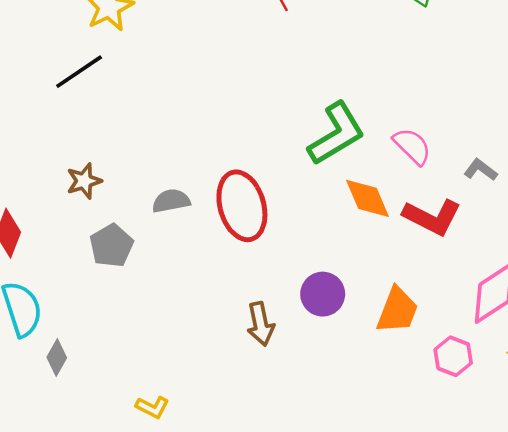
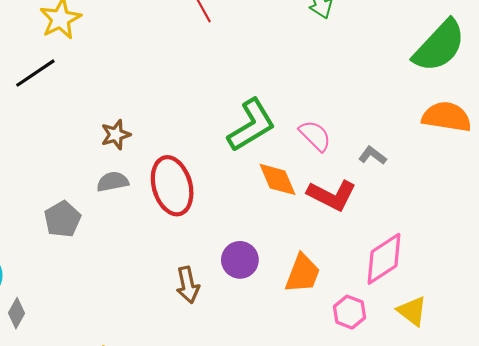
brown star: (84, 181) -> (116, 135), moved

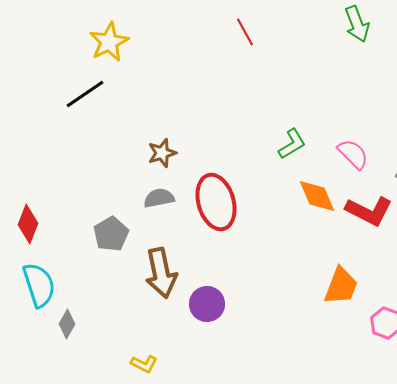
green L-shape: (251, 125) -> (292, 144), size x0.6
purple circle: (240, 260) -> (207, 304), moved
brown arrow: (188, 285) -> (161, 273), moved, size x1.4

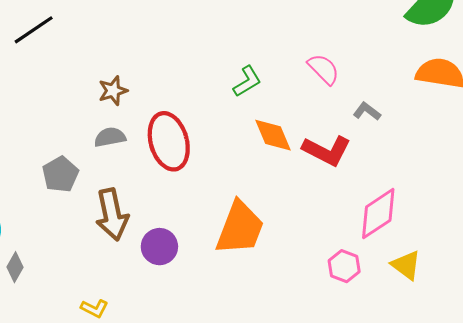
pink semicircle: (353, 154) -> (324, 69), moved
orange trapezoid: (341, 286) -> (240, 228), moved, size x1.4

